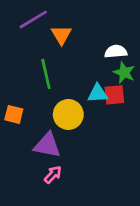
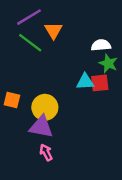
green line: (46, 74) -> (30, 43), moved, turned -40
yellow circle: (68, 114) -> (45, 107), moved
pink arrow: (53, 175) -> (46, 152), turned -70

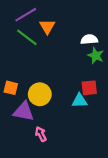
cyan triangle: (85, 82) -> (80, 101), moved
red square: (100, 83) -> (89, 88), moved
purple triangle: (41, 127) -> (24, 111), moved

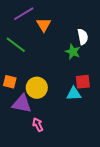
green line: (27, 37) -> (16, 45), moved
white semicircle: (89, 39) -> (83, 37), turned 84
green star: (96, 56) -> (73, 52), moved

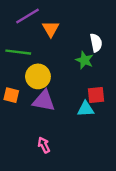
green line: (16, 45) -> (18, 52), turned -30
yellow circle: (37, 88) -> (38, 76), moved
purple triangle: (22, 104) -> (44, 101), moved

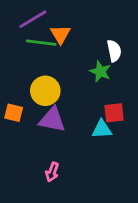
green line: (18, 52) -> (41, 43), moved
pink arrow: (44, 145) -> (52, 172), turned -133

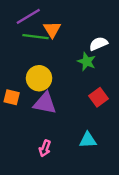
white semicircle: (114, 51) -> (98, 44), turned -102
red square: (114, 113) -> (98, 97), turned -30
cyan triangle: (102, 129) -> (88, 140), moved

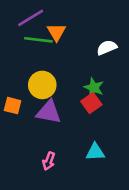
green star: (87, 62) -> (94, 88), moved
red square: (98, 97) -> (91, 103), moved

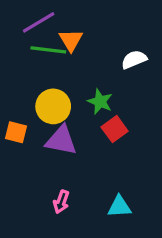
green star: (94, 88) -> (100, 102), moved
cyan triangle: (95, 152) -> (119, 207), moved

